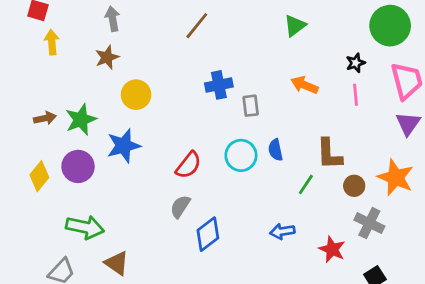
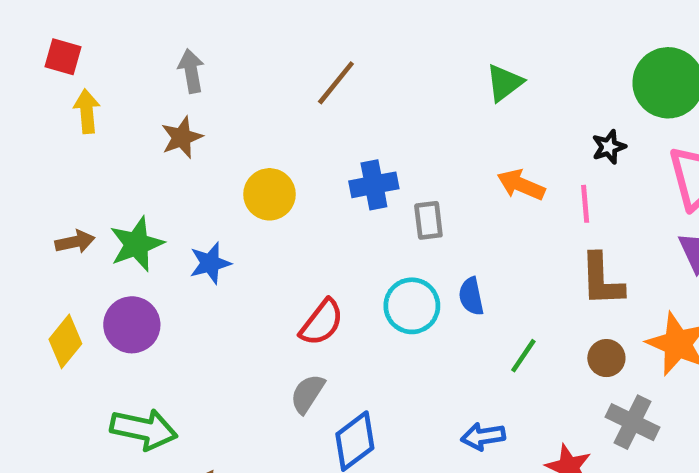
yellow circle: (136, 95) -> (269, 194), moved
pink line: (356, 95) -> (585, 204), moved
blue star: (124, 146) -> (210, 263), moved, size x0.7
brown L-shape: (329, 154) -> (602, 280), moved

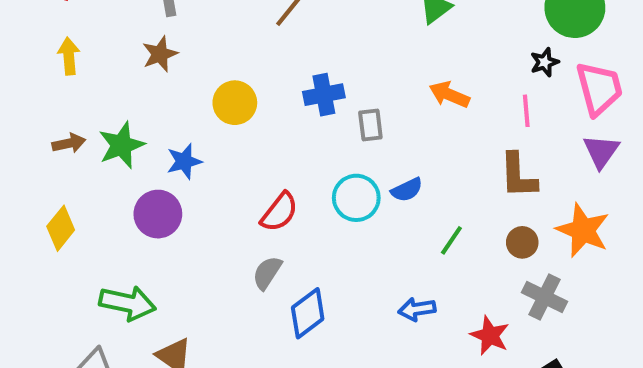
yellow arrow: (87, 111) -> (69, 56), moved
black star: (609, 147) -> (545, 62), moved
pink line: (585, 204) -> (526, 111), moved
blue semicircle: (471, 296) -> (407, 190), turned -104
purple circle: (132, 325) -> (158, 214), moved

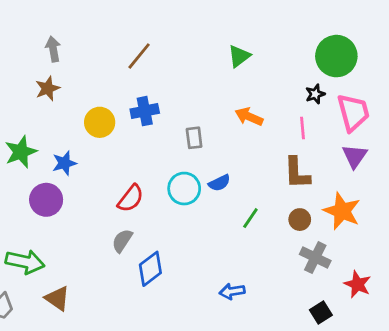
blue cross: (324, 95) -> (145, 111), moved
blue arrow: (417, 309) -> (232, 291), moved
red star: (490, 335) -> (358, 284), moved

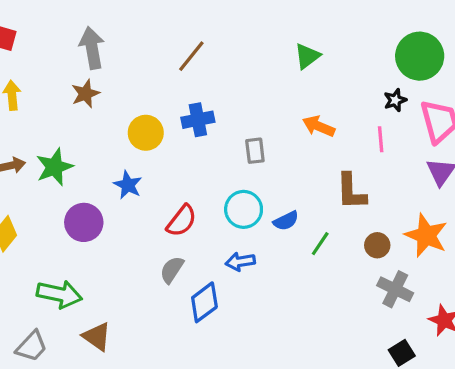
gray arrow: (53, 49) -> (92, 48), size x1.4
blue star: (64, 163) -> (128, 185), moved, turned -30
brown L-shape: (297, 173) -> (351, 191), moved
blue semicircle: (219, 183) -> (286, 221), moved
blue arrow: (232, 291) -> (240, 262), moved

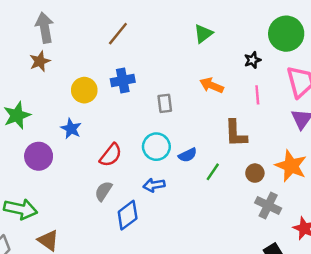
black star: (395, 100) -> (253, 60), moved

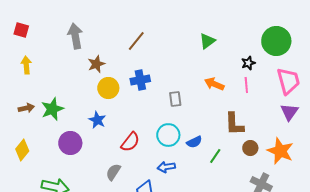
brown star: (40, 61) -> (96, 64), moved
pink line: (257, 95) -> (246, 85), moved
brown circle: (255, 173) -> (250, 148), moved
gray semicircle: (103, 191) -> (113, 172), moved

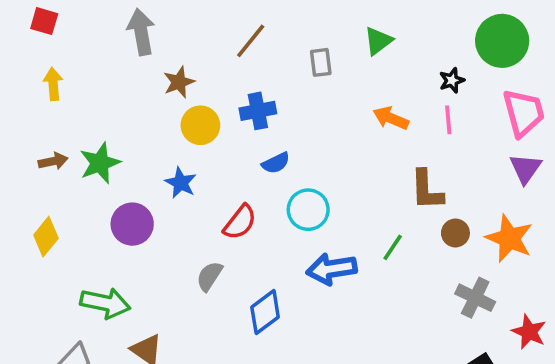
gray rectangle: (175, 99) -> (321, 62), moved
blue semicircle: (194, 142) -> (276, 163), moved
blue arrow: (166, 167) -> (332, 269), moved, size x1.5

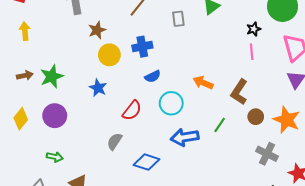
orange arrow: (391, 118) -> (203, 83), moved
brown L-shape: (427, 190) -> (239, 92), turned 35
purple circle: (132, 224) -> (55, 116), moved
green arrow: (105, 303) -> (55, 157), size x0.6
blue diamond: (265, 312) -> (146, 162), turned 55

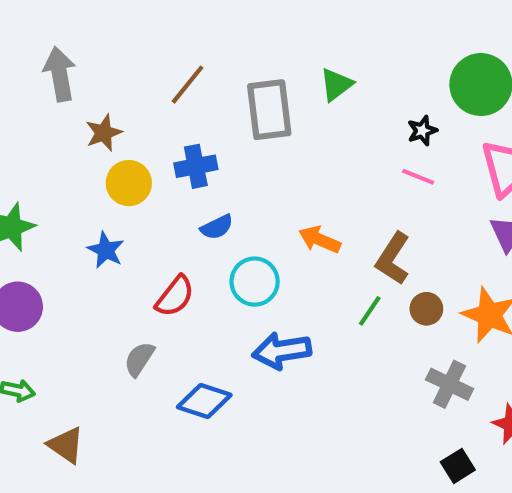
gray rectangle: (178, 19) -> (269, 110), size x1.8
pink line: (252, 52) -> (418, 177), turned -63
green line: (220, 125) -> (370, 311), moved

